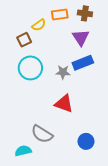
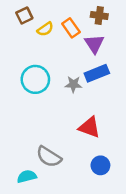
orange rectangle: (60, 14) -> (71, 28), moved, turned 63
brown square: (24, 40) -> (24, 16), moved
red triangle: (64, 104) -> (89, 127), moved

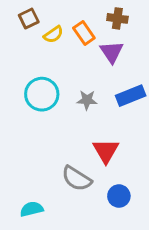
blue rectangle: (97, 73) -> (131, 96), moved
red triangle: (89, 127) -> (106, 151), turned 40
gray semicircle: (49, 157) -> (77, 179), moved

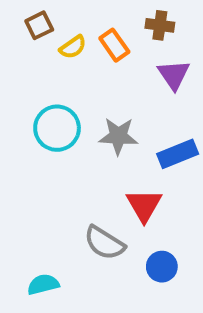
purple triangle: (112, 52) -> (174, 75), moved
blue rectangle: (131, 96) -> (178, 154), moved
gray star: (87, 100) -> (118, 136), size x1.4

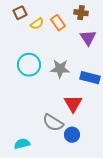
blue rectangle: (178, 154) -> (90, 78), turned 36
blue circle: (162, 267) -> (72, 135), moved

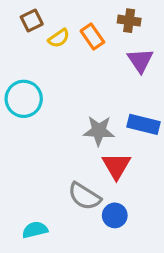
cyan circle: (29, 65) -> (24, 99), moved
gray star: (60, 69) -> (99, 131), moved

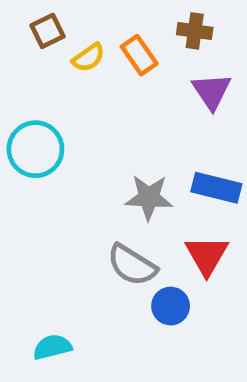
red triangle: (116, 166) -> (207, 255), moved
gray semicircle: (84, 196) -> (132, 265), moved
blue circle: (115, 215) -> (171, 306), moved

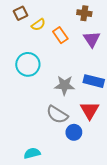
orange rectangle: (139, 55) -> (60, 35), moved
cyan circle: (35, 149) -> (28, 64), moved
cyan semicircle: (52, 347) -> (32, 153), moved

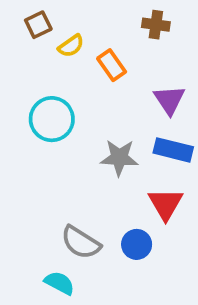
purple triangle: (92, 39) -> (169, 100), moved
gray semicircle: (57, 115) -> (81, 242), moved
cyan semicircle: (32, 153) -> (59, 283), turned 42

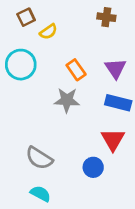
orange rectangle: (112, 65) -> (76, 70), moved
cyan circle: (52, 119) -> (21, 65), moved
gray star: (119, 158) -> (67, 100), moved
gray semicircle: (81, 242) -> (39, 158), moved

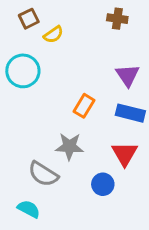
orange rectangle: (76, 70) -> (84, 106), moved, turned 66
gray star: (67, 100) -> (69, 146), moved
cyan semicircle: (40, 194) -> (29, 209), moved

